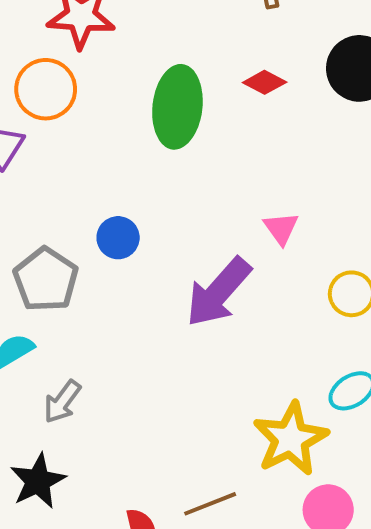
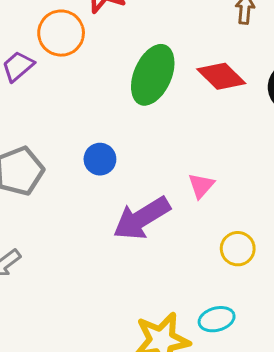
red diamond: (265, 82) -> (221, 76), size x1.5
blue circle: (118, 238) -> (100, 159), moved

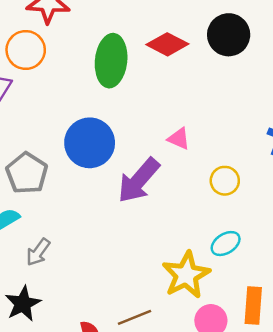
blue circle: (100, 159) -> (90, 143), size x1.8
pink triangle: (201, 186) -> (179, 139), turned -30

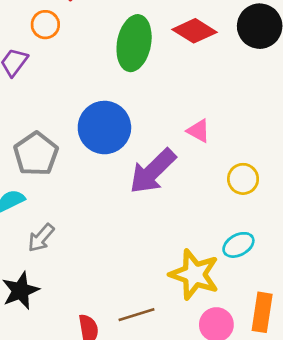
orange circle: (26, 50) -> (45, 25), size x0.7
yellow star: (186, 275) -> (194, 274), turned -30

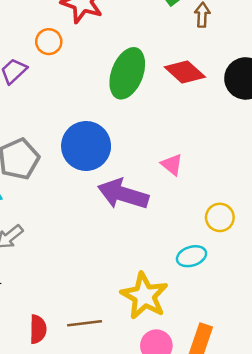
purple arrow: (153, 171) -> (123, 194), turned 51
yellow circle: (243, 179) -> (220, 217), moved
cyan ellipse: (238, 245) -> (192, 256), moved

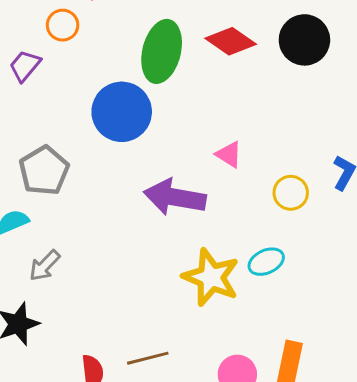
blue circle: (86, 146) -> (122, 112), moved
yellow circle: (220, 217) -> (291, 193), moved
yellow star: (144, 296) -> (211, 277), moved

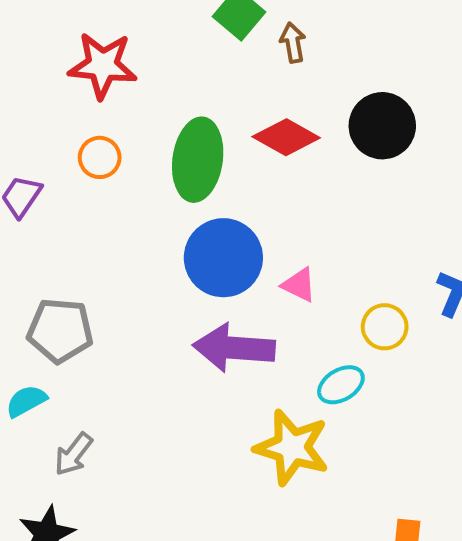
orange circle: (63, 25) -> (100, 157), moved
blue circle: (122, 112) -> (223, 258), moved
gray pentagon: (44, 171) -> (60, 331), turned -30
cyan ellipse: (266, 262) -> (341, 385), moved

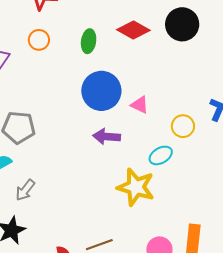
green ellipse: (198, 160) -> (89, 41), size x0.6
purple arrow: (234, 348) -> (107, 137), size x0.7

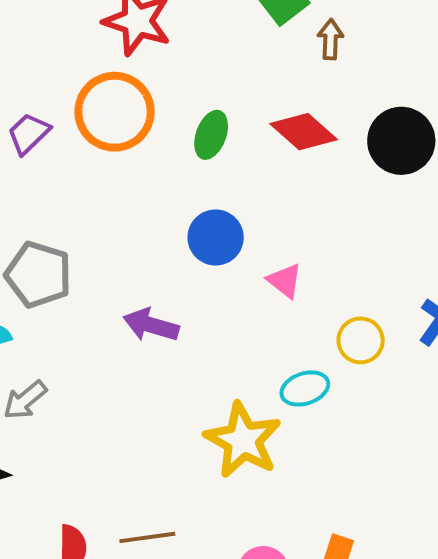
orange circle: (39, 40) -> (114, 112), size x1.8
blue circle: (101, 91) -> (216, 237), size x0.7
purple arrow: (107, 137) -> (151, 325), moved

